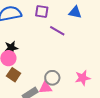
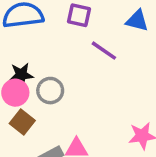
gray circle: (52, 78) -> (50, 91), moved

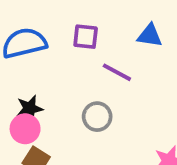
gray circle: (50, 91) -> (97, 117), moved

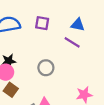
purple line: (117, 72) -> (72, 42), moved

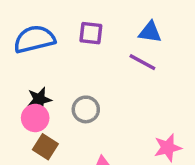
gray circle: (46, 68) -> (86, 109), moved

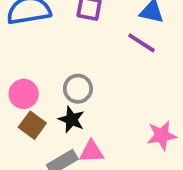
black star: (39, 99) -> (71, 120), moved, turned 30

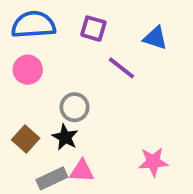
purple line: (141, 43) -> (121, 68), moved
pink circle: (24, 94) -> (28, 70), moved

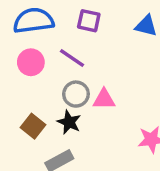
purple line: (121, 68) -> (72, 58), moved
pink triangle: (82, 171) -> (104, 99), moved

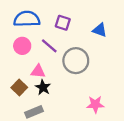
gray circle: (76, 94) -> (76, 61), moved, size x1.5
pink triangle: (104, 99) -> (38, 71), moved

